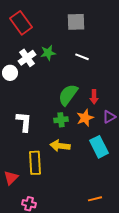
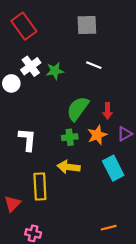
green star: (48, 53) -> (55, 71), moved

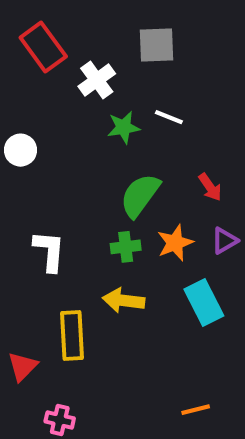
white cross: (31, 66) -> (97, 80), moved
green star: (55, 71) -> (124, 127), moved
red arrow: (108, 111) -> (210, 187), moved, turned -35

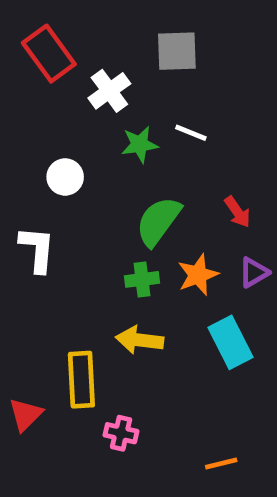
white circle: (21, 150) -> (65, 177), moved
white L-shape: (49, 251) -> (37, 249), moved
pink cross: (60, 420) -> (121, 433), moved

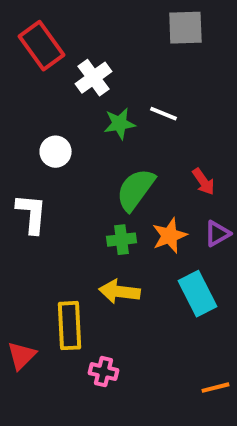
gray square: (177, 51) -> (185, 28), moved
orange line: (221, 463) -> (215, 388), moved

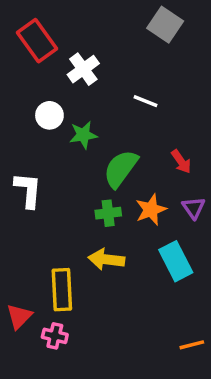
gray square: (185, 28) -> (165, 25), turned 36
green star: (119, 124) -> (83, 135), moved
white circle: (56, 152) -> (49, 115), moved
purple triangle: (217, 234) -> (194, 208), turned -35
pink cross: (104, 372) -> (55, 336), moved

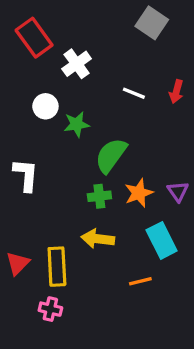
red arrow: (181, 162) -> (176, 92), moved, turned 50
red triangle: (19, 316) -> (18, 263), moved
orange line: (192, 345) -> (140, 281), moved

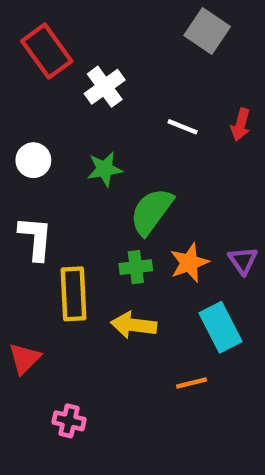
white circle: (45, 106) -> (33, 160), moved
yellow rectangle: (57, 267) -> (73, 294), moved

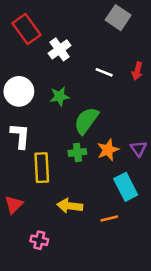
white circle: (33, 160) -> (19, 91), size x1.5
yellow arrow: (134, 325) -> (70, 206), moved

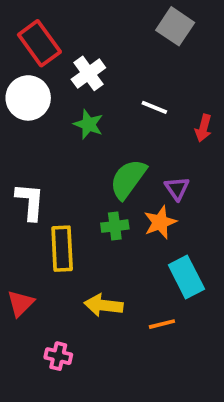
red arrow: (137, 71) -> (203, 128), moved
white circle: (19, 91) -> (28, 98), moved
green star: (60, 96) -> (88, 124), moved, turned 30
purple triangle: (138, 149) -> (177, 188), moved

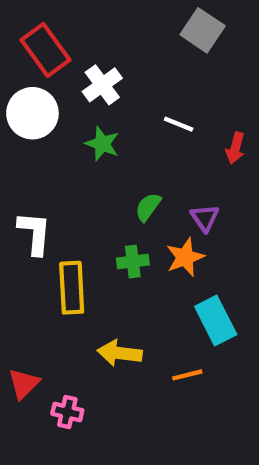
green semicircle: (128, 179) -> (148, 207), size x0.6
red triangle: (21, 303) -> (24, 384), moved

